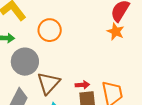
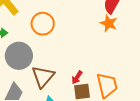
red arrow: (82, 85) -> (77, 77), turned 128

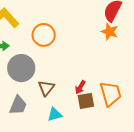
brown triangle: (43, 77) -> (46, 88), size x0.7

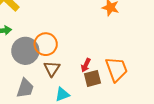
orange circle: (44, 35) -> (46, 44), moved

